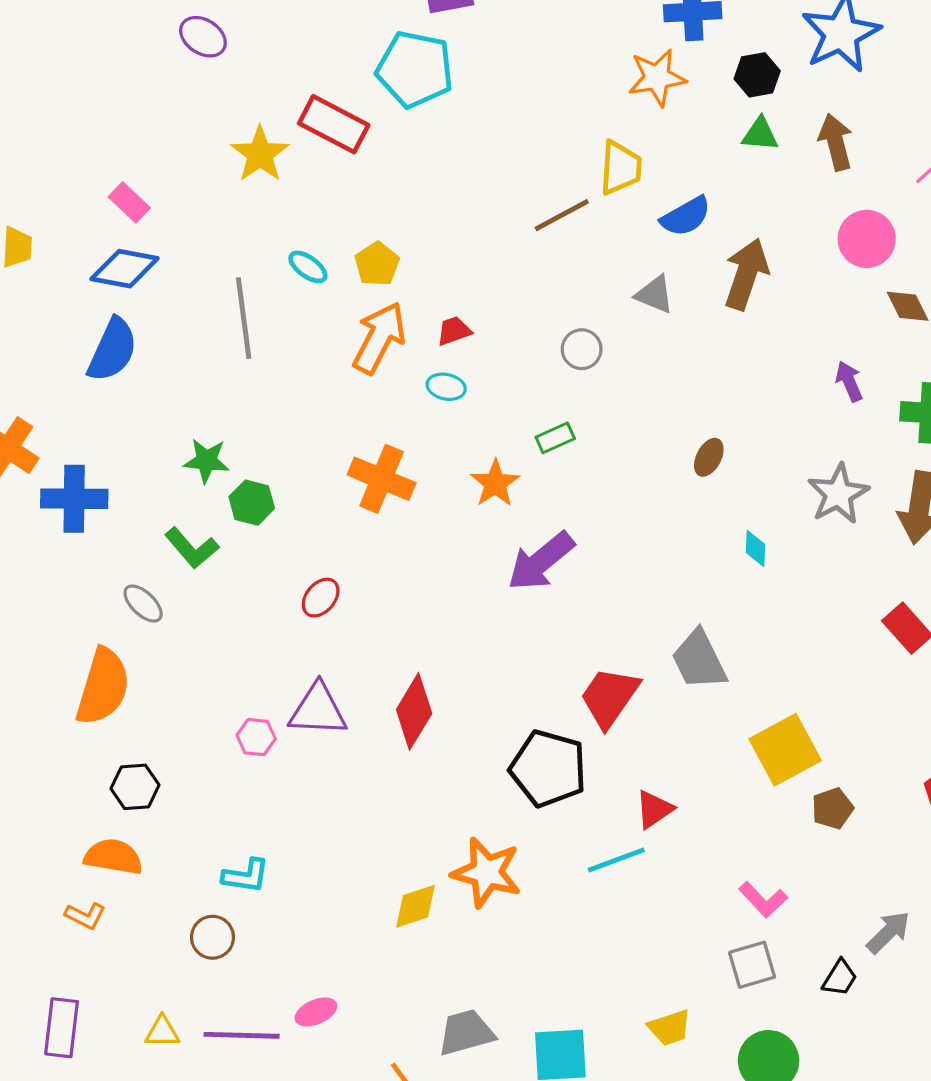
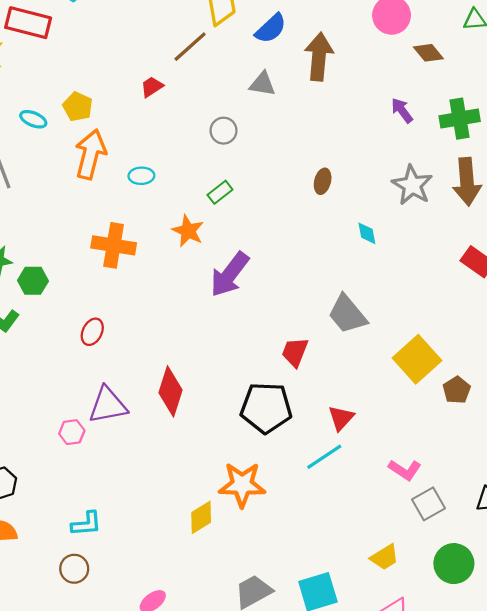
red trapezoid: (454, 331) -> (152, 87), moved
red trapezoid: (609, 697) -> (295, 352), size x0.7
pink L-shape: (763, 900) -> (405, 470), moved

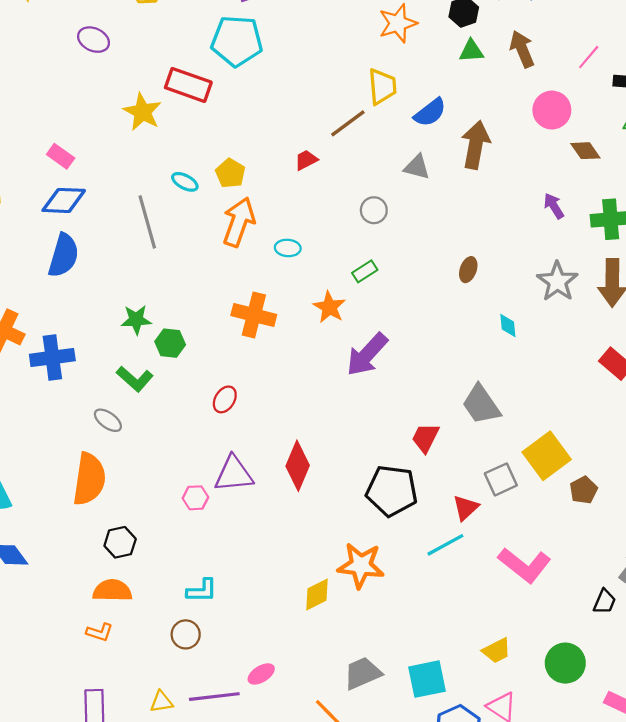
pink L-shape: (405, 470) -> (525, 565), size x1.6
gray square: (428, 504) -> (501, 479), moved

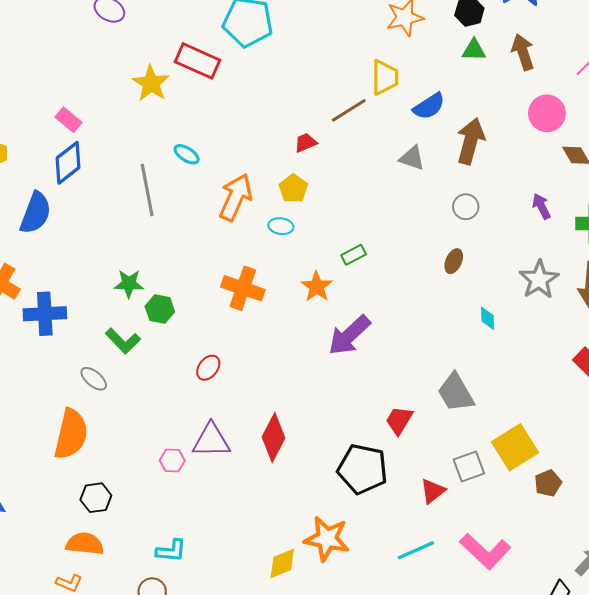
yellow pentagon: (230, 173) -> (293, 189), moved
blue diamond: (64, 200) -> (68, 163), turned -45
gray circle: (374, 210) -> (466, 207), moved
blue semicircle: (63, 255) -> (35, 213), moved
cyan line: (445, 545) -> (416, 550), moved

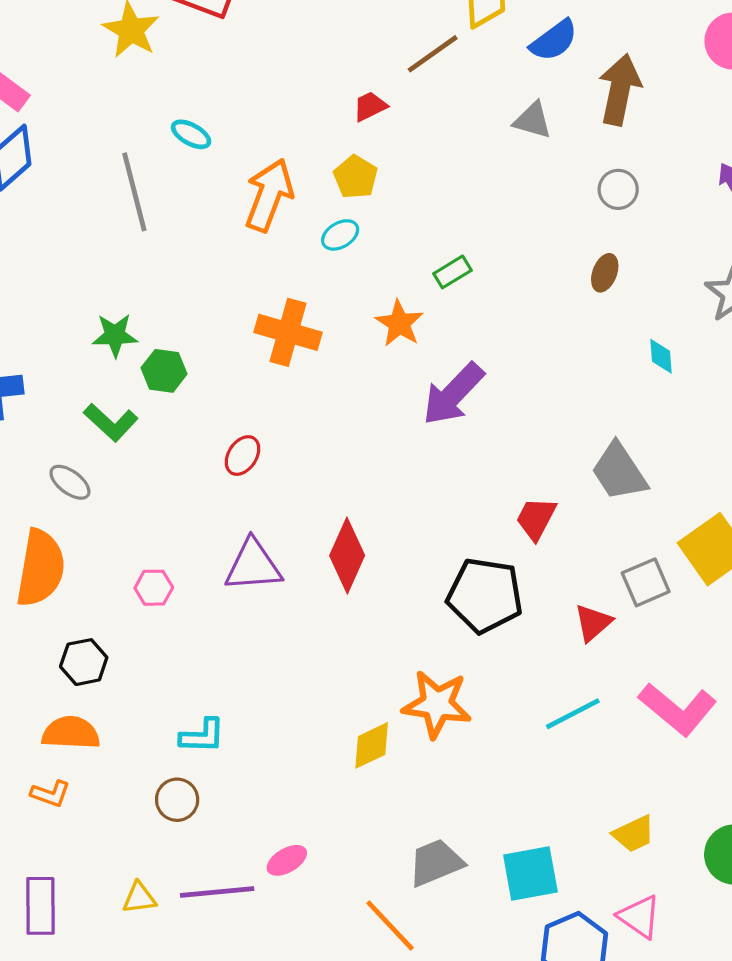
cyan ellipse: (281, 226) -> (340, 235), turned -35
pink hexagon: (172, 461) -> (154, 588), moved

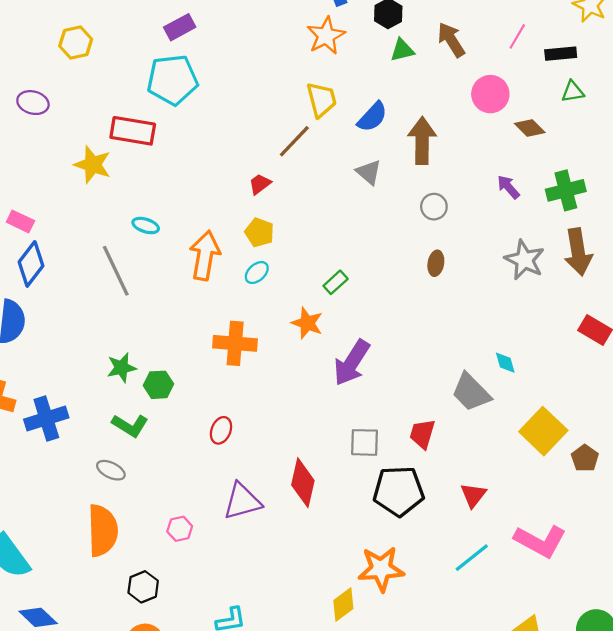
gray triangle: (533, 120) -> (369, 172), turned 36
cyan diamond: (661, 356) -> (505, 363), moved
gray square: (646, 582) -> (365, 442), moved, turned 36

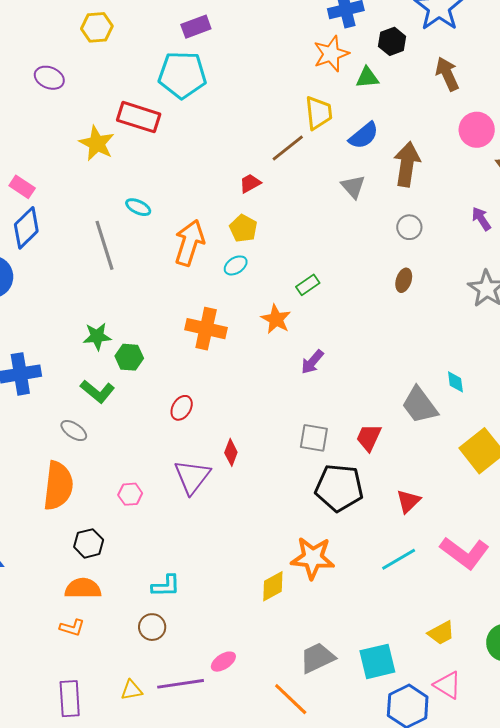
green triangle: (402, 50) -> (367, 78), moved
purple arrow: (352, 363) -> (312, 362), size x0.6
red diamond: (303, 483) -> (231, 452), moved, size x0.6
purple triangle: (242, 501) -> (192, 477), turned -45

